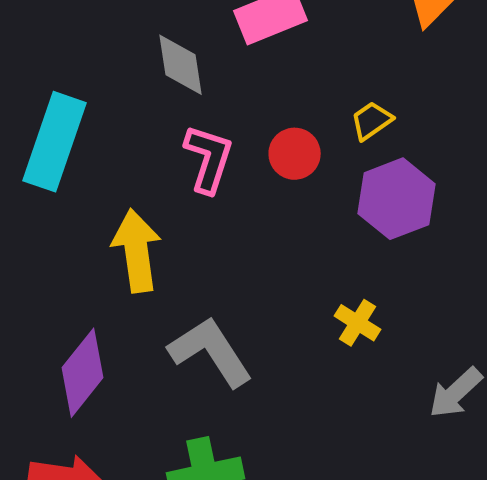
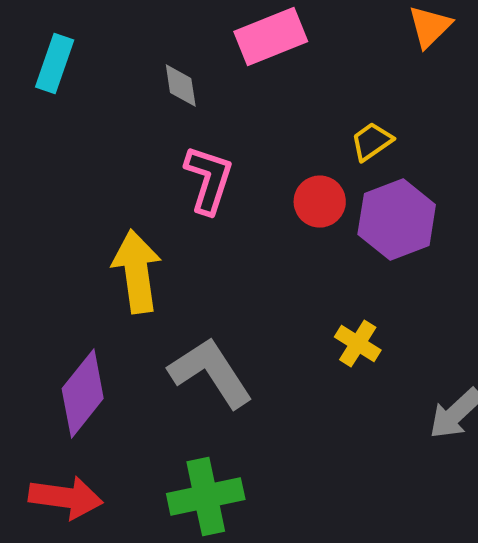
gray diamond: (181, 65) -> (181, 86), size x0.7
cyan rectangle: (55, 142) -> (55, 64), moved, size x0.6
red circle: (295, 154) -> (320, 202), moved

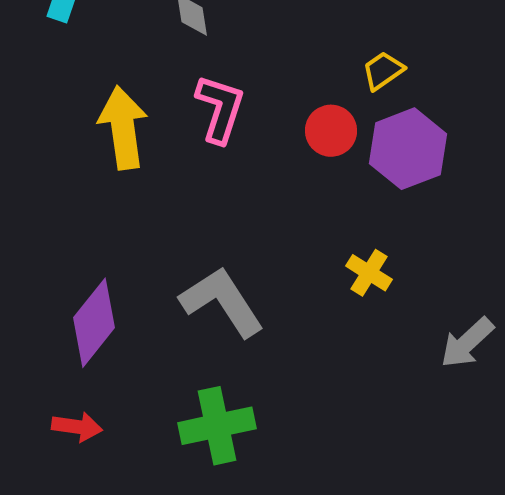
yellow arrow: (137, 272) -> (123, 128), moved
red arrow: (66, 498) -> (77, 427), size x0.7

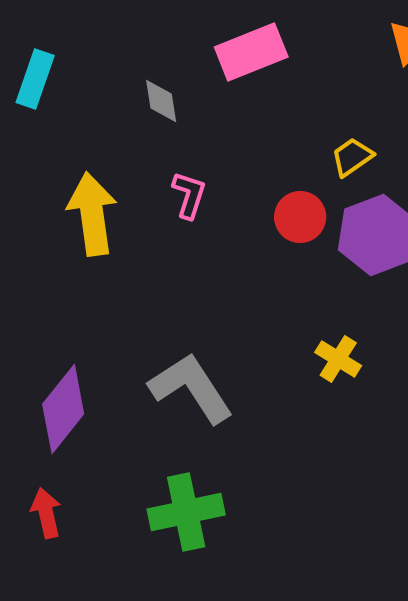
pink L-shape: (220, 109) -> (189, 195), size x0.7
red arrow: (77, 427) -> (46, 513), turned -111

